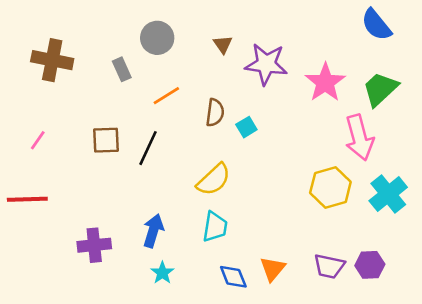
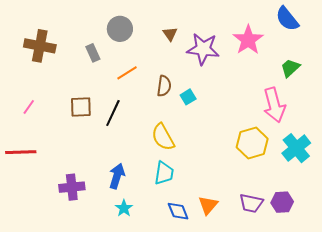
pink star: (325, 82) -> (248, 40), moved
green trapezoid: (380, 89) -> (290, 68), size x0.7
yellow semicircle: (214, 180) -> (163, 137), turned 104

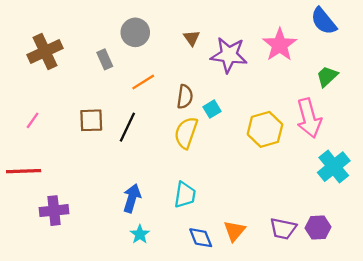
brown cross: (40, 46) -> (45, 52), turned -36
yellow semicircle: (163, 137) -> (186, 133), moved, turned 48
yellow hexagon: (252, 143) -> (265, 129), moved
purple cross: (72, 187) -> (54, 211), moved

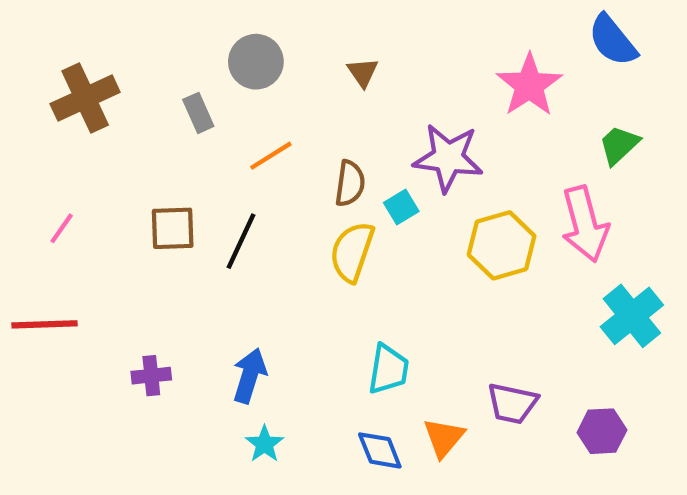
purple star: (229, 55) -> (448, 158), moved
cyan trapezoid: (185, 195) -> (388, 369), moved
purple cross: (54, 211) -> (151, 376), moved, size x0.7
purple trapezoid: (283, 229) -> (512, 403), moved

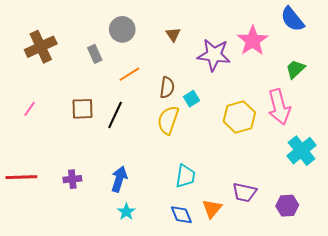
purple star: (448, 158) -> (214, 55), moved
red line: (45, 324) -> (21, 177), moved

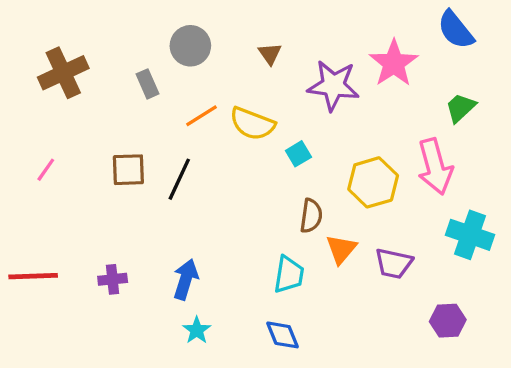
brown semicircle: (167, 87) -> (311, 216), moved
yellow semicircle: (168, 120) -> (252, 124), moved, turned -88
cyan cross: (302, 151) -> (470, 235), turned -32
purple trapezoid: (244, 192) -> (394, 263), moved
orange triangle: (212, 209) -> (341, 249), moved

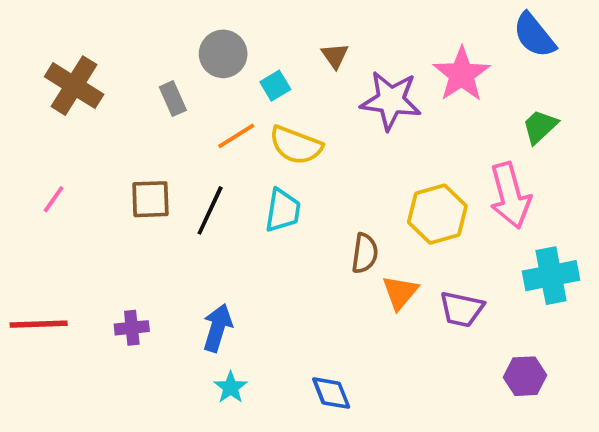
brown triangle: (270, 54) -> (335, 56), moved
brown cross: (63, 73) -> (74, 86), turned -33
cyan square: (298, 154) -> (275, 86), moved
cyan cross: (470, 235) -> (551, 276), turned -30
cyan trapezoid: (289, 275) -> (283, 210), moved

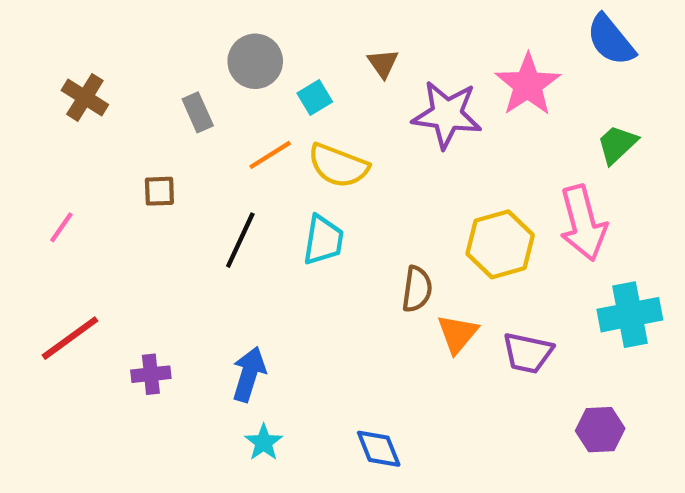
brown cross: (74, 86) -> (85, 97), size x0.7
brown square: (150, 199) -> (159, 191), moved, size x0.7
red line: (39, 324) -> (70, 338), moved, turned -34

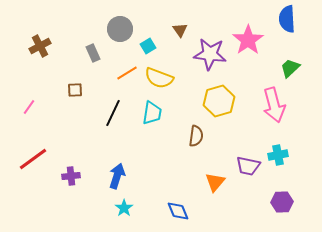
blue semicircle: (611, 40) -> (287, 19), turned 36
brown cross: (85, 97) -> (40, 46), turned 30
yellow hexagon: (500, 244) -> (219, 101), moved
cyan cross: (630, 315) -> (278, 155), moved, size x0.7
orange triangle: (457, 334) -> (215, 182), moved

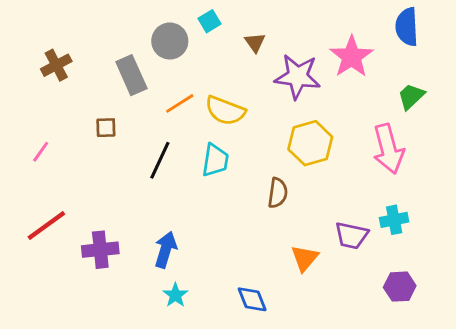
cyan square: (148, 46) -> (210, 21), moved
gray rectangle: (93, 53) -> (131, 75), size x1.5
purple cross: (71, 176) -> (100, 250), size x1.4

